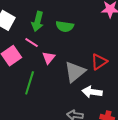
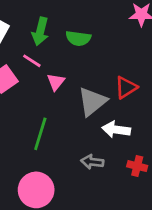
green line: (30, 83) -> (40, 134), moved

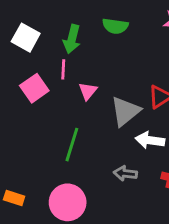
green semicircle: (78, 38) -> (115, 26), moved
pink line: (32, 61) -> (63, 69), turned 60

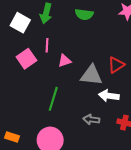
green arrow: (72, 39) -> (46, 13), moved
pink triangle: (88, 91) -> (65, 61), turned 32
gray triangle: (125, 111) -> (91, 75), turned 45

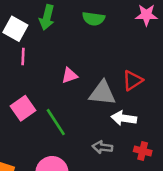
pink line: (47, 45) -> (23, 57), moved
pink square: (26, 59) -> (23, 108), moved
green line: (53, 99) -> (56, 122), turned -50

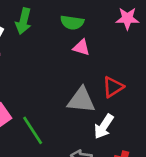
pink triangle: (70, 75) -> (81, 47), moved, turned 36
white arrow: (124, 118) -> (104, 126), turned -65

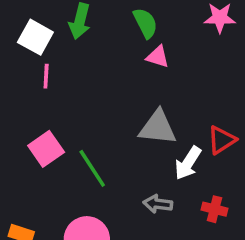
green semicircle: (72, 22) -> (145, 23), turned -125
red triangle: (113, 87) -> (222, 140), moved

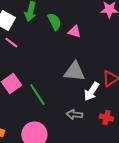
green semicircle: (145, 23) -> (54, 22), moved
pink line: (46, 76) -> (11, 43), turned -56

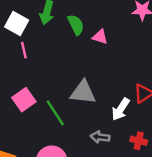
pink line: (11, 43) -> (24, 50), turned 40
gray triangle: (74, 72) -> (83, 92), moved

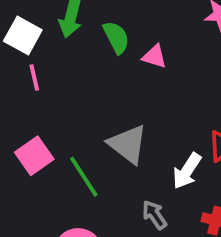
gray triangle: (83, 92) -> (128, 144), turned 32
gray arrow: (100, 137) -> (154, 215), turned 48

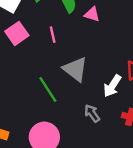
pink line: (34, 77) -> (53, 35), moved
pink square: (34, 156) -> (17, 33), moved

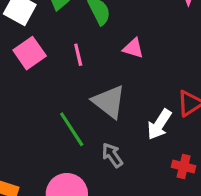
pink triangle: (92, 14) -> (133, 48), moved
gray arrow: (92, 113) -> (112, 155), moved

